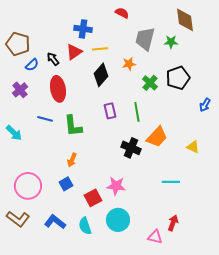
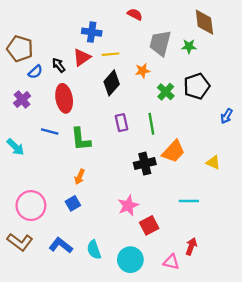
black cross: (131, 148) -> (145, 164), turned -36
pink star: (116, 186) -> (128, 206), turned -30
red square: (93, 198) -> (149, 225), moved
cyan circle: (118, 220) -> (130, 260), moved

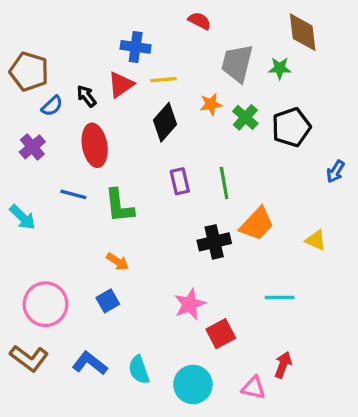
green cross: (166, 92) -> (245, 117), moved
orange arrow: (80, 177) -> (118, 262), turned -80

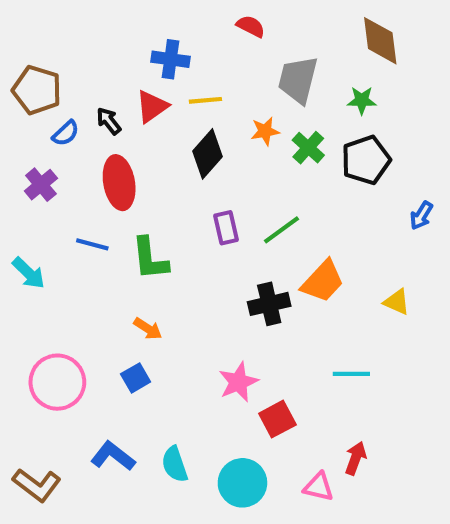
green star: (280, 68) -> (362, 100), moved
green line: (224, 183) -> (282, 230), turned 64
brown L-shape: (29, 358) -> (37, 485), moved

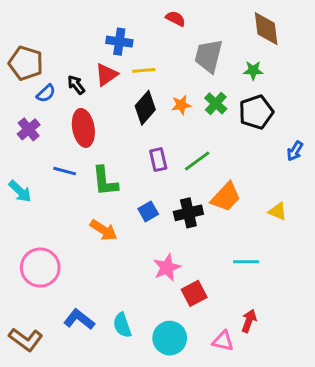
orange star: (265, 131) -> (181, 105), moved
orange arrow: (148, 329) -> (104, 230), size x1.4
blue square: (136, 378) -> (148, 211), moved

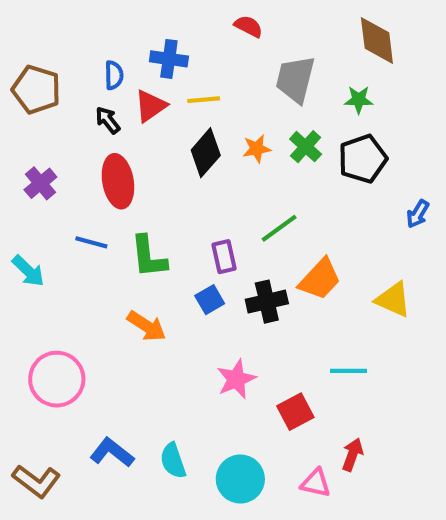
blue semicircle: (46, 93) -> (114, 75), moved, turned -48
purple rectangle: (158, 160) -> (224, 257), moved
yellow triangle: (278, 211) -> (393, 300), size x1.4
red square: (194, 293) -> (295, 412), moved

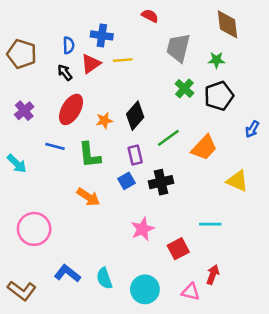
orange star: (257, 149) -> (104, 121), moved
black diamond: (206, 153) -> (135, 116), moved
red ellipse: (118, 181) -> (71, 109), turned 40
orange trapezoid: (320, 279) -> (204, 148), moved

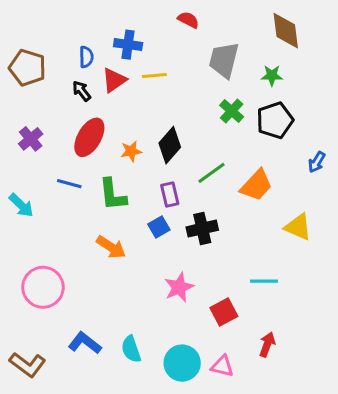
pink triangle: (191, 292) -> (222, 366), moved

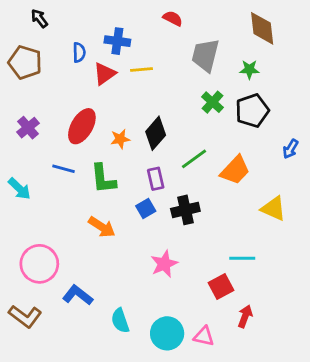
black arrow: (82, 91) -> (39, 18), moved
red square: (224, 312) -> (221, 287), moved
blue L-shape: (85, 343) -> (78, 295), moved
brown L-shape: (28, 365) -> (25, 316), moved

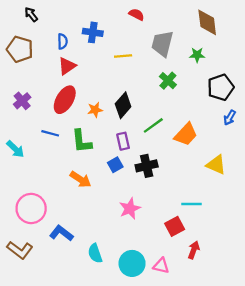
yellow line: (142, 69) -> (123, 56), moved
red triangle: (105, 74) -> (67, 66), moved
black pentagon: (252, 111) -> (221, 87), moved

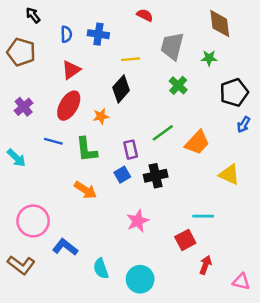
blue semicircle: (62, 41) -> (66, 34), moved
black diamond: (123, 105) -> (121, 89), moved
pink triangle: (161, 266) -> (241, 282), moved

